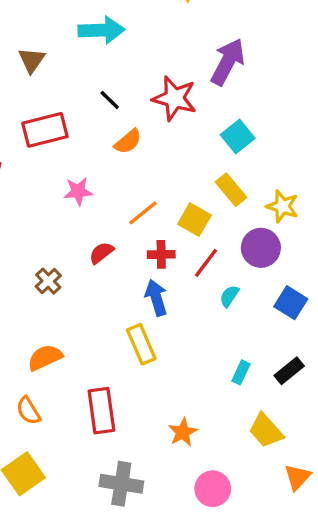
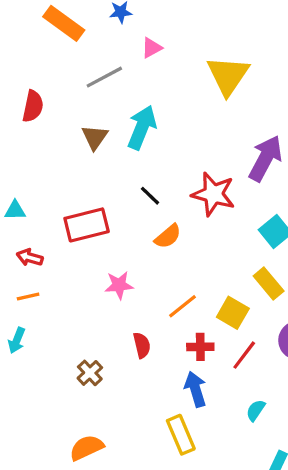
cyan arrow: (101, 30) -> (142, 127), turned -66
brown triangle: (32, 60) -> (95, 137), moved
red semicircle: (101, 253) -> (142, 345), turned 115
cyan semicircle: (229, 296) -> (256, 410), moved

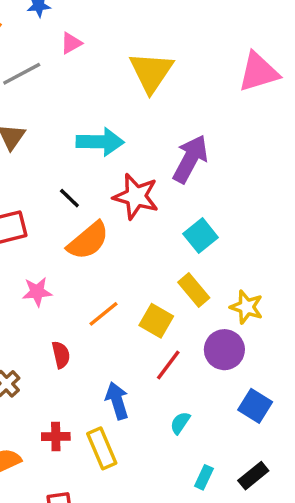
cyan arrow: (142, 127) -> (100, 142), moved, turned 69
orange semicircle: (168, 236) -> (88, 241), size x1.5
red cross: (200, 347) -> (56, 436), moved

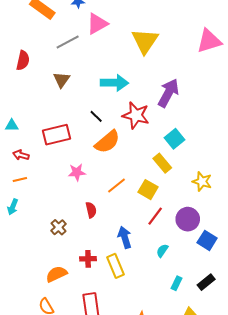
pink triangle: (71, 43) -> (97, 24), size x1.6
yellow rectangle: (194, 290) -> (162, 163), moved
purple circle: (224, 350) -> (188, 219), moved

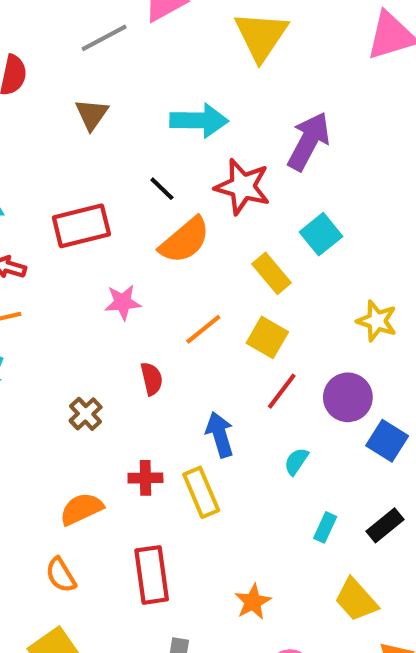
yellow rectangle: (162, 163) -> (271, 273), moved

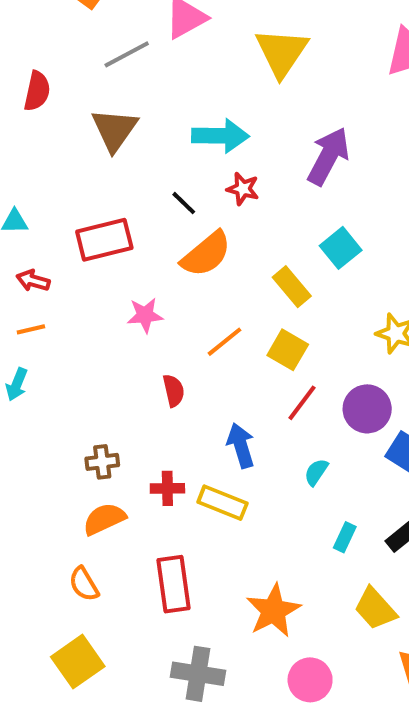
brown triangle: (92, 114) -> (114, 130), size x1.4
red star: (243, 187) -> (243, 189), moved, size x0.6
brown cross: (86, 414) -> (102, 462), moved, turned 36
yellow rectangle: (201, 492) -> (222, 503), turned -45
orange star: (253, 602) -> (273, 611), size x1.5

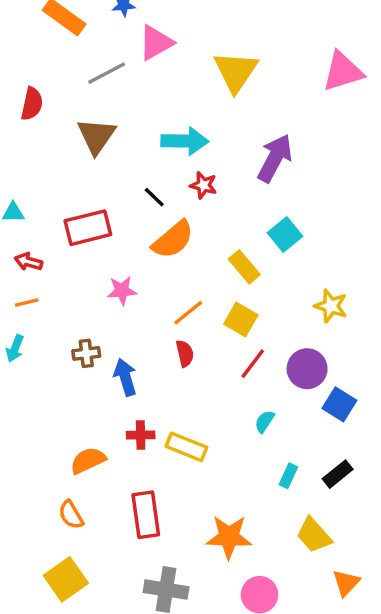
red semicircle: (174, 391) -> (185, 353), moved
blue arrow: (241, 446) -> (125, 377), moved
brown cross: (102, 462) -> (86, 353), moved
orange star: (273, 611) -> (229, 537), turned 30

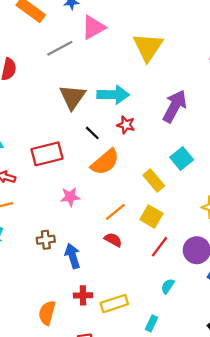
brown triangle: (96, 136) -> (73, 97), moved
red semicircle: (185, 353) -> (113, 240), turned -48
yellow rectangle: (186, 447) -> (114, 304), turned -40
orange semicircle: (88, 460) -> (47, 313), turned -50
cyan rectangle: (288, 476) -> (151, 323), moved

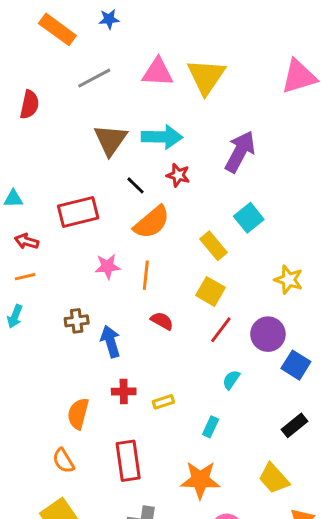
pink triangle: (93, 27) -> (158, 72), moved, turned 32
orange line: (115, 212) -> (146, 275), moved, turned -45
yellow rectangle: (114, 304) -> (163, 402), size x0.6

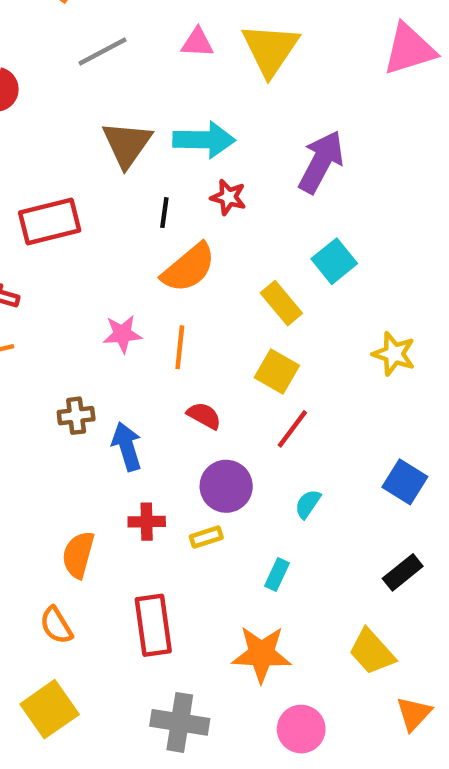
pink triangle: (158, 72) -> (197, 43), size x0.7
black line: (135, 185) -> (164, 213), turned 54
red rectangle: (78, 212) -> (50, 221), moved
purple circle: (268, 334) -> (226, 486), moved

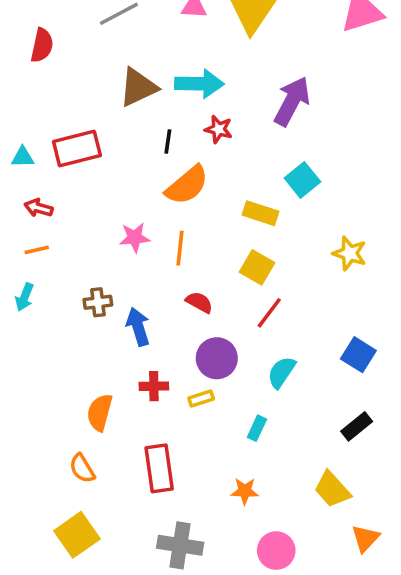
brown triangle: (127, 144) -> (138, 87), turned 30
yellow rectangle: (281, 303) -> (260, 213), turned -32
cyan semicircle: (308, 504) -> (281, 372), size x1.4
orange star: (261, 654) -> (245, 491), size x0.6

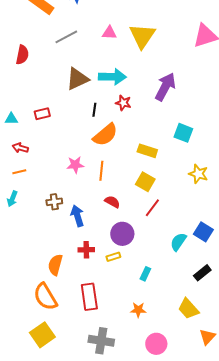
red rectangle: (77, 148) -> (42, 114), size x0.6
cyan square: (302, 180) -> (183, 133), moved, turned -30
cyan semicircle: (281, 372) -> (178, 242), moved
orange semicircle: (82, 468) -> (45, 297), size x1.6

